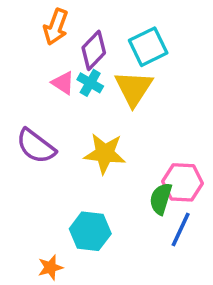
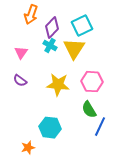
pink triangle: (63, 83) -> (21, 53), moved, turned 32
purple semicircle: (36, 146) -> (20, 81), size x0.6
pink hexagon: (183, 182) -> (92, 82), moved
green semicircle: (161, 199) -> (89, 110), turned -48

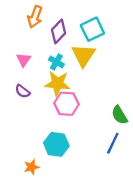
cyan cross: (50, 46) -> (56, 62), moved
pink hexagon: (92, 82) -> (66, 104), moved
yellow star: (58, 85) -> (57, 83), moved
green semicircle: (89, 110) -> (120, 115), moved

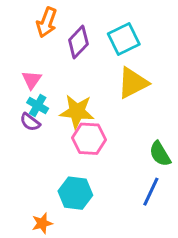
yellow triangle: (83, 55) -> (133, 83), moved, turned 30
cyan cross: (56, 62) -> (38, 105), moved

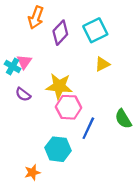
yellow triangle: (133, 83) -> (102, 64), size x0.6
cyan cross: (38, 105) -> (13, 66), moved
blue line: (151, 192) -> (88, 128), moved

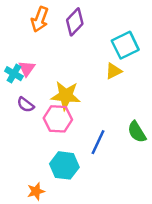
cyan square: (95, 30) -> (125, 45), moved
purple diamond: (60, 33) -> (75, 22), moved
pink hexagon: (68, 107) -> (58, 119), moved

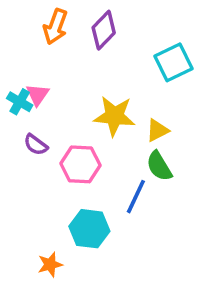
yellow triangle: (114, 71) -> (157, 130), moved
yellow star: (66, 96) -> (114, 116), moved
green semicircle: (137, 132) -> (159, 166), moved

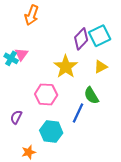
purple diamond: (104, 30) -> (81, 39), moved
yellow star: (114, 116) -> (66, 67), turned 30
yellow triangle: (157, 130) -> (101, 67), moved
purple semicircle: (36, 145) -> (16, 117), moved, turned 80

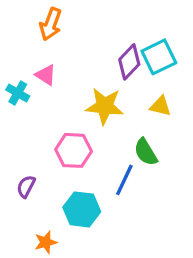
pink triangle: (21, 54) -> (46, 75), moved, turned -32
yellow star: (66, 67) -> (105, 106), turned -30
yellow triangle: (101, 67) -> (160, 106), turned 40

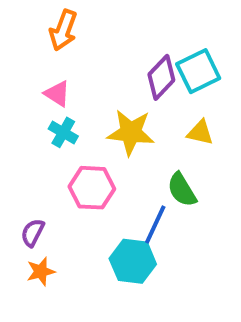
cyan cross: (18, 93) -> (63, 132), moved
cyan hexagon: (82, 209) -> (133, 261), moved
orange star: (46, 242) -> (41, 271), moved

